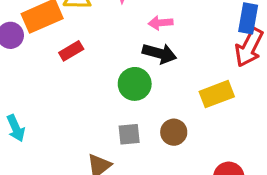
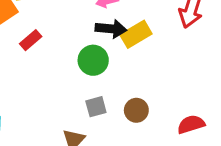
yellow rectangle: (217, 94) -> (136, 34), moved
brown circle: (174, 132) -> (136, 110), moved

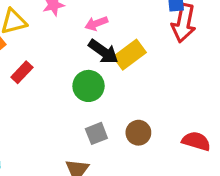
black arrow: (111, 29) -> (103, 52), turned 36
red semicircle: (191, 124) -> (196, 141), turned 40

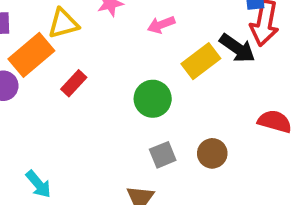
black arrow: (103, 52) -> (237, 48), moved
red semicircle: (196, 141) -> (275, 121), moved

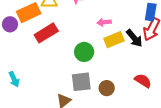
pink arrow: (161, 25) -> (104, 22), moved
red rectangle: (74, 83) -> (46, 33), size x1.6
gray square: (163, 155) -> (81, 82), size x1.5

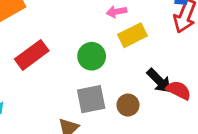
red rectangle: (46, 33) -> (32, 55), moved
black arrow: (134, 38) -> (159, 81), moved

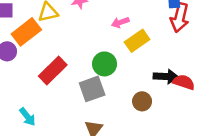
black arrow: (159, 81) -> (166, 76), turned -35
gray square: (91, 99) -> (92, 89), moved

